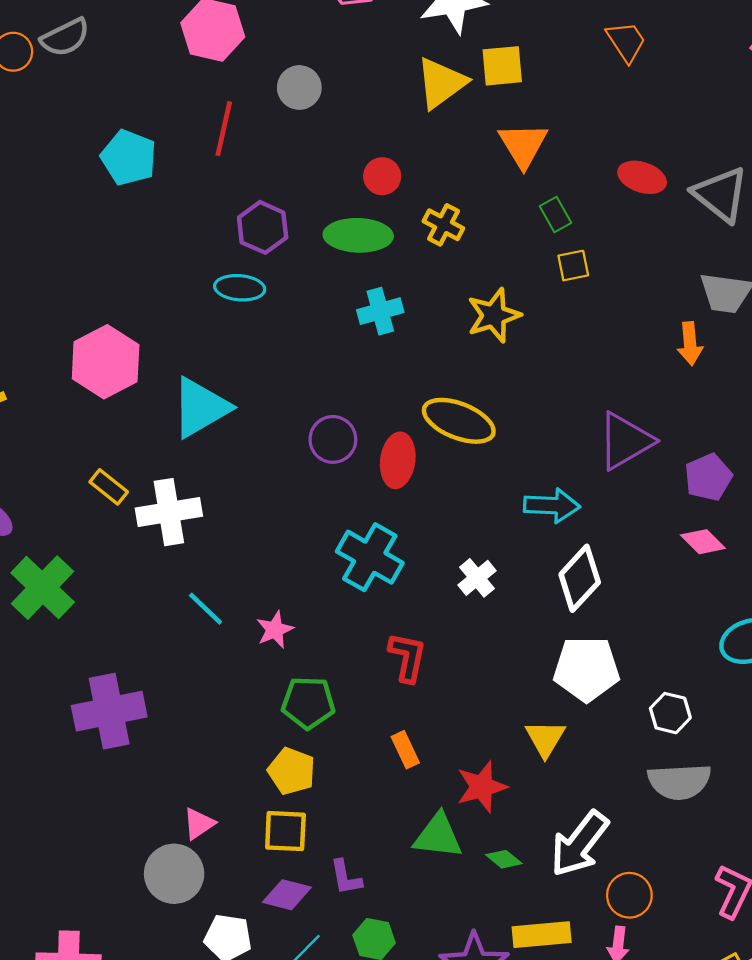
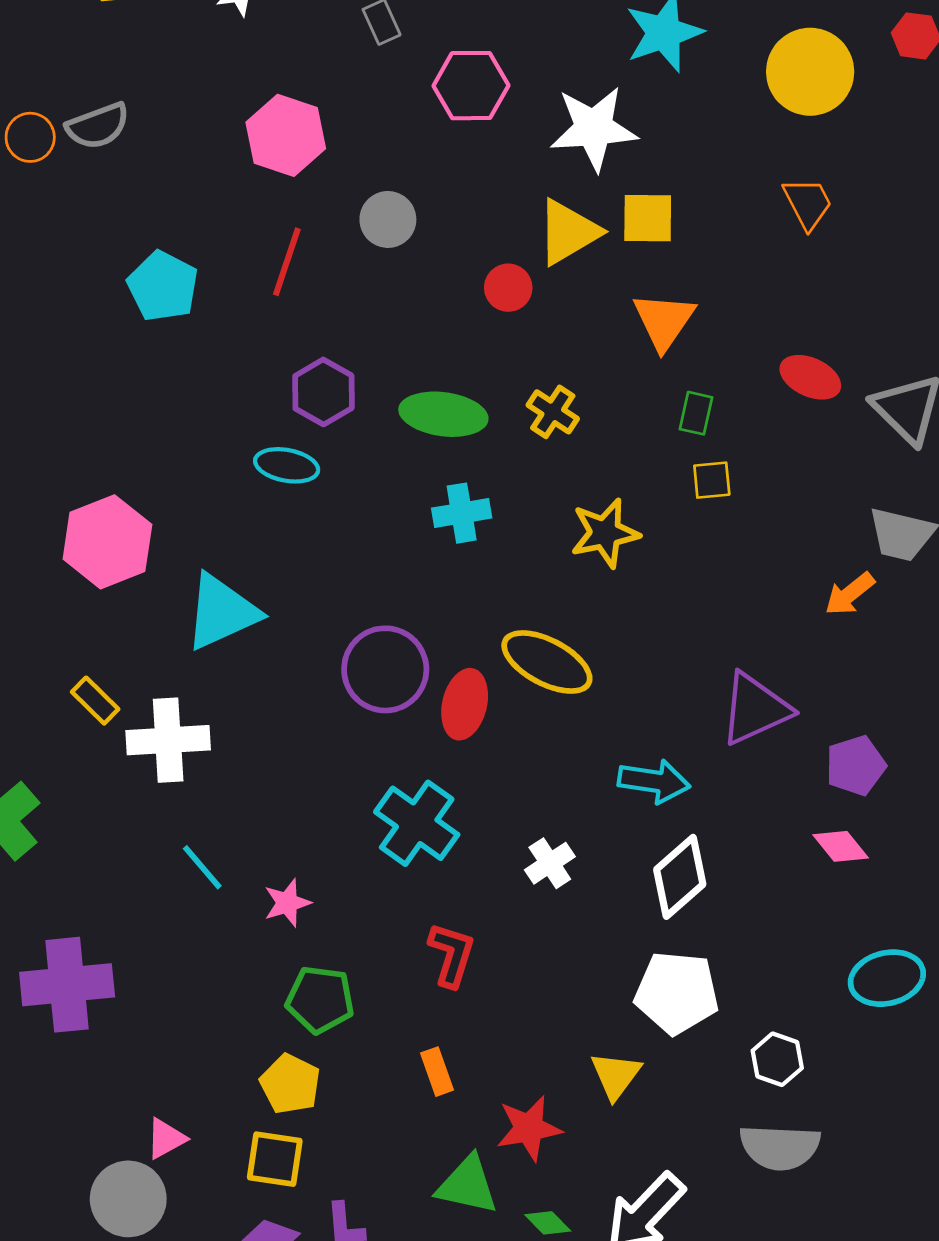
red circle: (382, 176) -> (508, 288), moved
green rectangle: (556, 215) -> (696, 413), turned 36
orange arrow: (690, 344) -> (850, 594), turned 51
purple circle: (333, 439) -> (385, 669), size x1.4

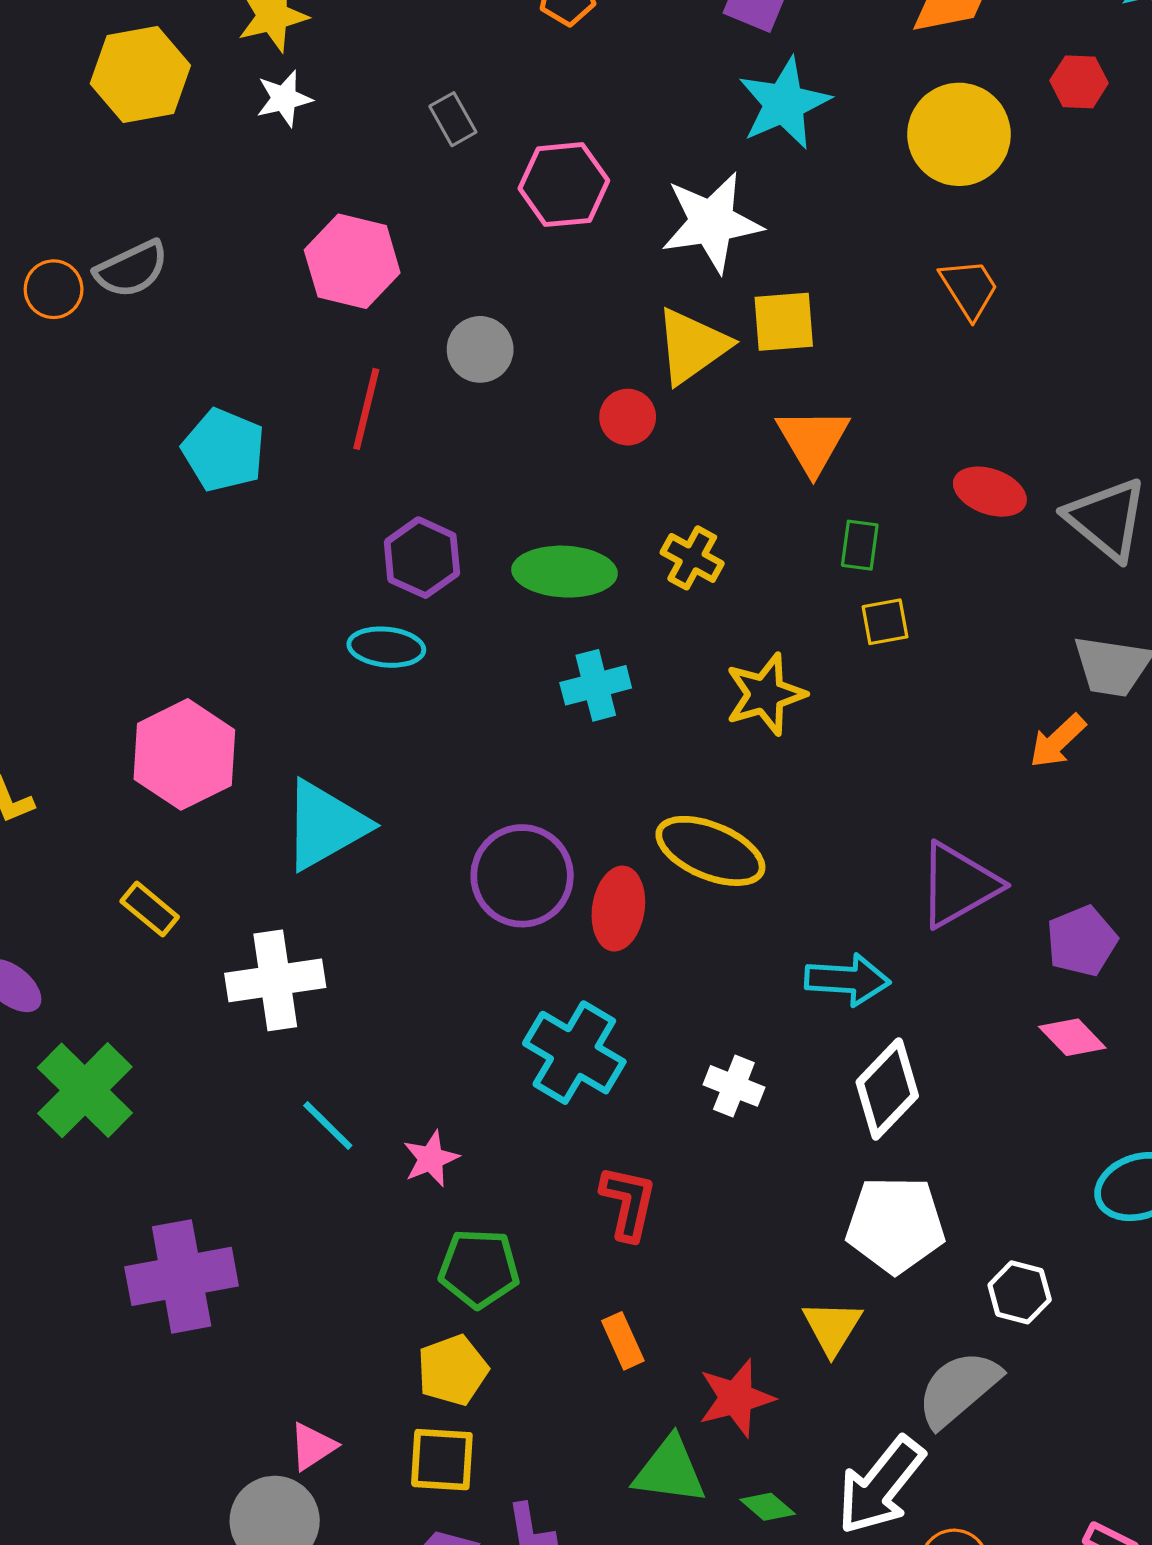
yellow rectangle: (95, 701) -> (150, 909), moved
white cross: (550, 863) -> (734, 1086), turned -30
yellow pentagon: (290, 1084) -> (453, 1370), turned 30
gray semicircle: (780, 1147) -> (958, 1389), moved, turned 142

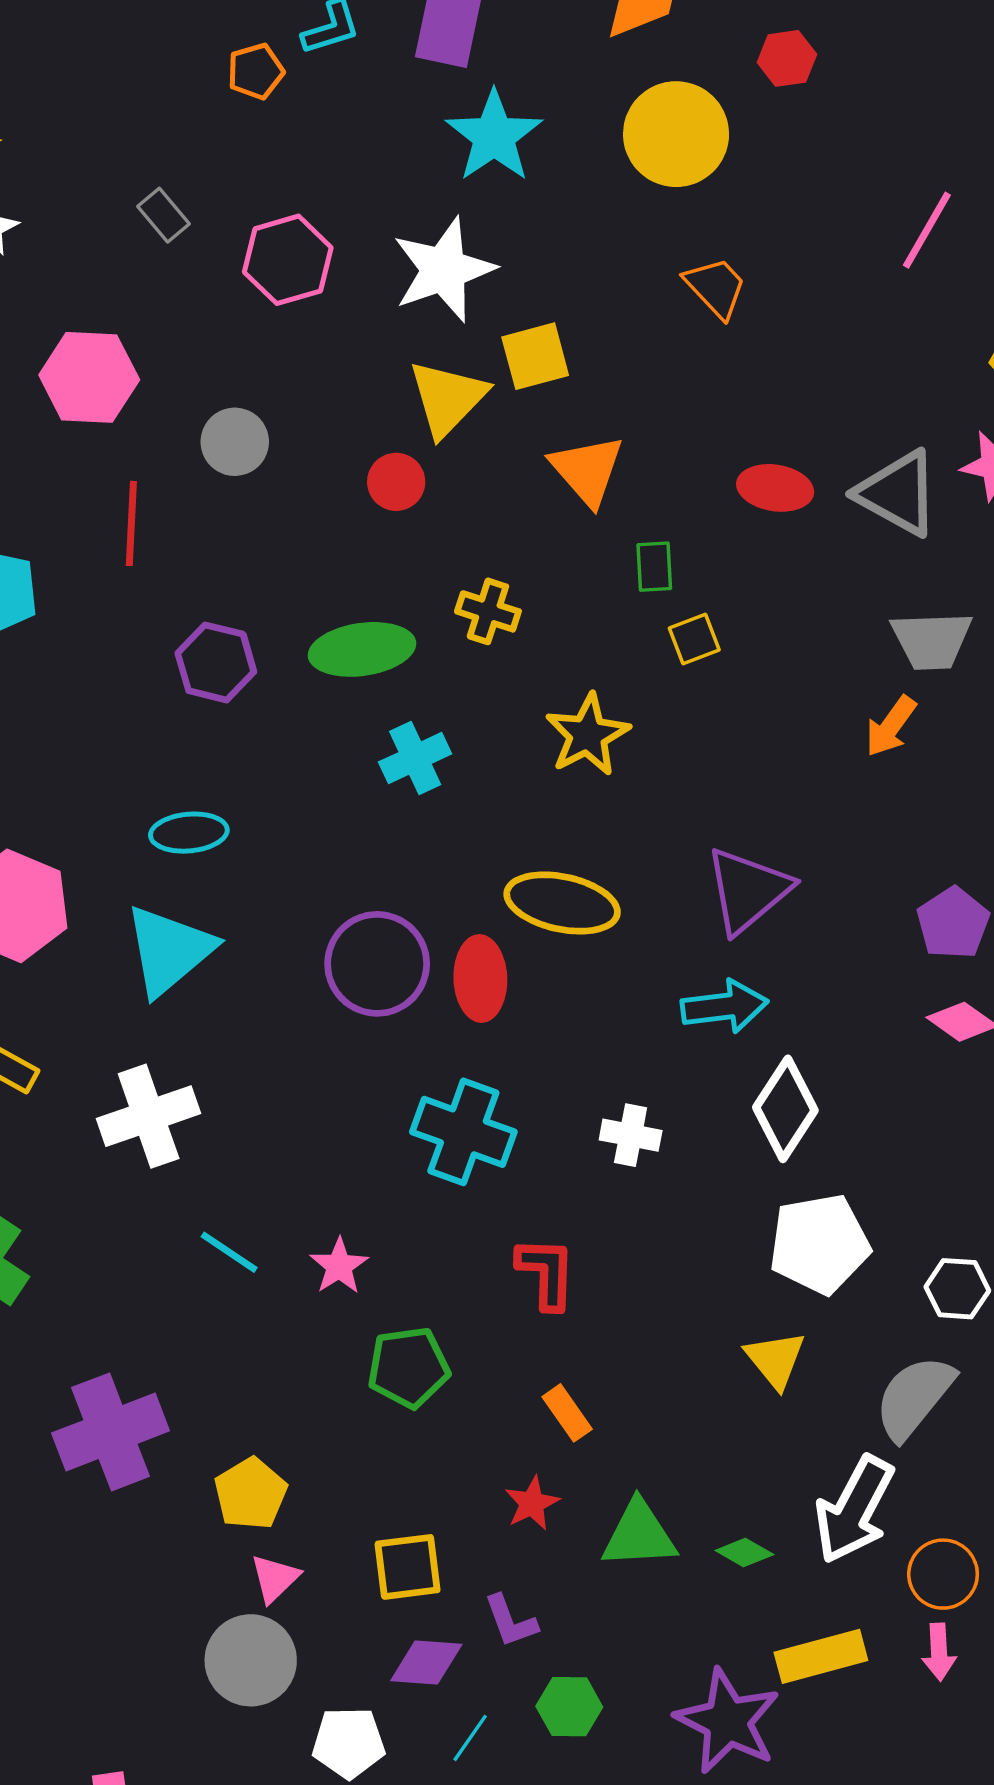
cyan ellipse: (386, 647) -> (189, 833), moved
purple triangle: (958, 885) -> (748, 890), moved
yellow pentagon: (453, 1370) -> (251, 1494), moved
red star: (736, 1398) -> (532, 1503), moved, size x0.7

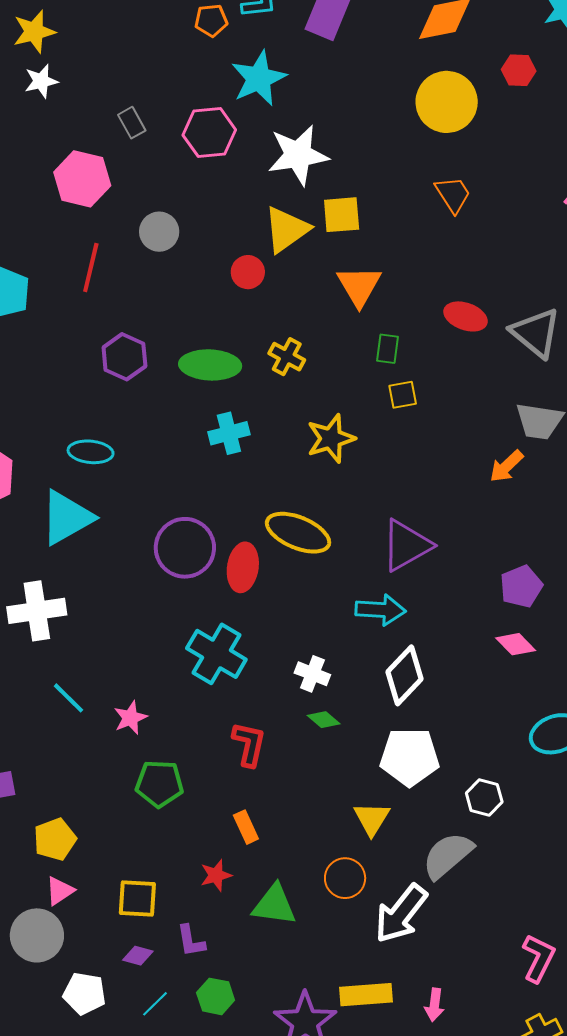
cyan star: (494, 136) -> (259, 78), moved
gray rectangle: (164, 215) -> (132, 123), moved
green diamond: (744, 1552) -> (324, 720), moved
orange circle: (943, 1574) -> (345, 878), moved
purple diamond: (426, 1663) -> (138, 956), size x0.7

